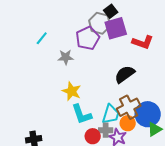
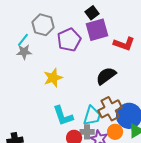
gray hexagon: (100, 23) -> (43, 25), moved
gray star: (66, 57) -> (24, 52), moved
yellow star: (72, 91) -> (53, 78), moved, turned 30
orange circle: (128, 123) -> (115, 132), moved

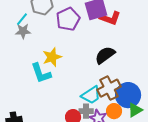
red L-shape: (124, 44) -> (110, 18), moved
cyan L-shape: (63, 116) -> (41, 73), moved
cyan trapezoid: (92, 116) -> (91, 95), turned 40

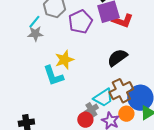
gray cross: (86, 111) -> (91, 110), moved, turned -32

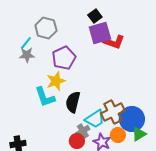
purple pentagon: (80, 22) -> (64, 58), moved
black semicircle: (117, 58) -> (73, 102), moved, turned -40

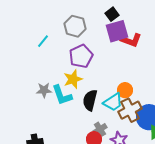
gray hexagon: (46, 28) -> (75, 26), moved
gray star: (27, 55) -> (44, 90), moved
cyan trapezoid: (95, 119) -> (113, 102), moved
orange circle: (118, 135) -> (125, 90), moved

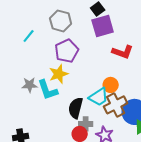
red L-shape: (131, 40) -> (123, 52), moved
black semicircle: (90, 100) -> (76, 108), moved
gray cross: (100, 129) -> (86, 124), turned 32

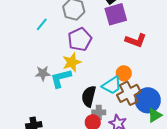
cyan L-shape: (48, 90) -> (61, 78), turned 95

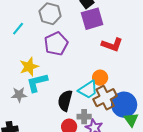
yellow star: (72, 62) -> (29, 67), moved
gray star: (43, 73) -> (19, 95), moved
gray cross: (99, 112) -> (84, 117), moved
green triangle: (155, 115) -> (131, 120), turned -35

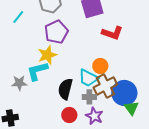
yellow star: (29, 67) -> (47, 55), moved
cyan trapezoid: (88, 90) -> (88, 78), turned 60
gray cross: (84, 117) -> (89, 97), moved

